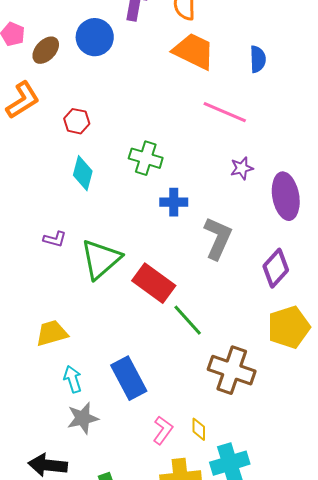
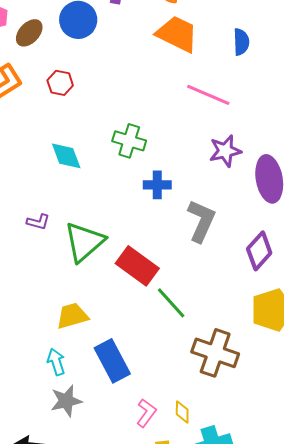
red hexagon: (77, 121) -> (60, 83), moved
purple star: (242, 168) -> (225, 151), size x1.4
cyan diamond: (83, 173) -> (66, 156), turned -36
yellow trapezoid: (52, 333) -> (72, 316), moved

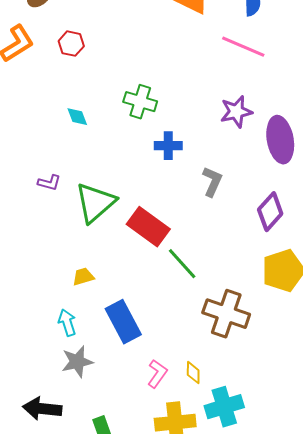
pink line: (208, 95) -> (243, 47), moved
cyan diamond: (66, 156) -> (77, 117), size x0.7
gray L-shape: (201, 221) -> (212, 182), size x0.7
yellow trapezoid: (72, 316) -> (83, 277), size x0.7

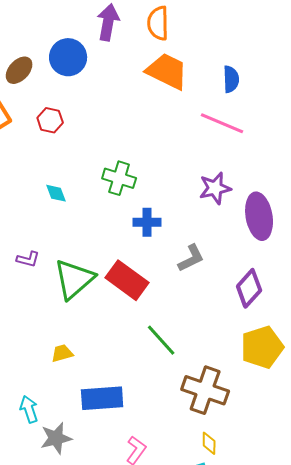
gray L-shape: (212, 182) -> (191, 258), turned 40
red rectangle: (148, 227) -> (127, 280), moved
blue rectangle: (123, 322) -> (102, 398), turned -66
cyan arrow: (67, 323) -> (29, 409), moved
yellow diamond: (193, 373) -> (209, 443), moved

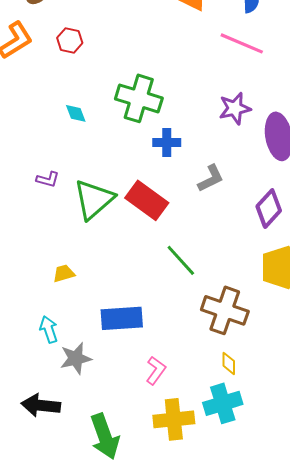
green cross: (119, 178) -> (139, 98), size x1.4
yellow trapezoid: (62, 353) -> (64, 273), moved

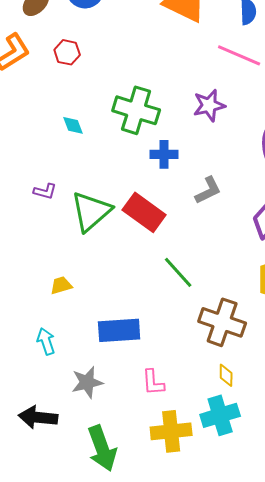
purple star: (235, 108) -> (209, 105), moved
gray star: (76, 358) -> (87, 382), moved
pink L-shape: (156, 370) -> (153, 382), turned 140

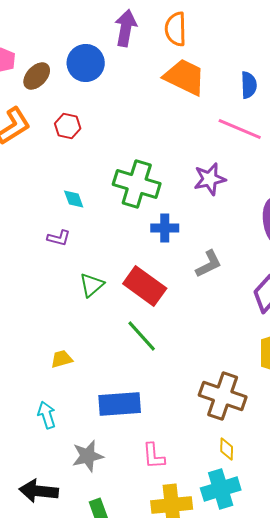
purple L-shape: (45, 191) -> (59, 238), moved
green triangle: (91, 211) -> (92, 285), size x0.6
green line: (178, 272) -> (142, 336), moved

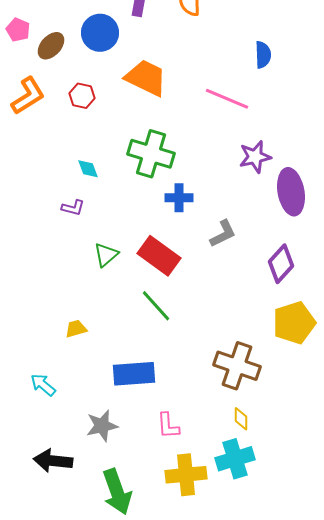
orange trapezoid: (185, 77) -> (146, 78), moved
pink line: (240, 129) -> (227, 99), moved
purple star: (210, 179) -> (255, 157), moved
cyan arrow: (47, 415) -> (43, 385), moved, turned -32

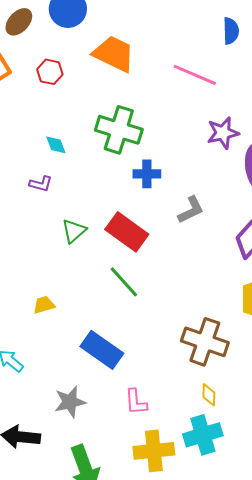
blue rectangle: (134, 374) -> (102, 350), turned 39

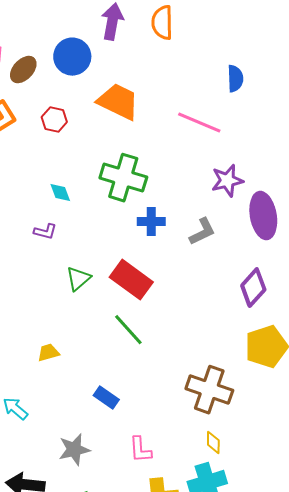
gray L-shape: (191, 210) -> (202, 232), moved
blue rectangle: (102, 350) -> (106, 398), size x0.6

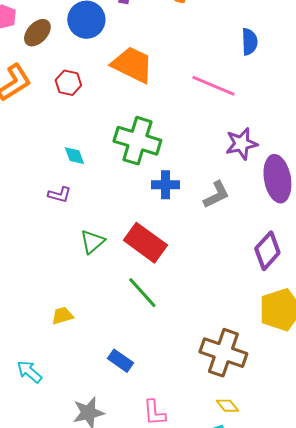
yellow diamond: (213, 443) -> (227, 406), turned -40

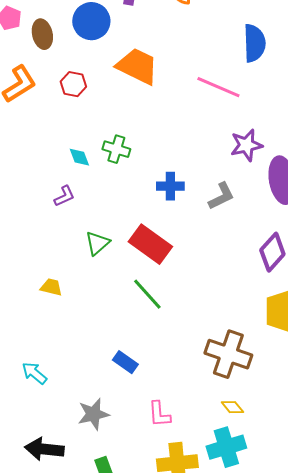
brown ellipse: (37, 33) -> (42, 34), turned -56
blue semicircle: (249, 42) -> (254, 43), size x1.4
green cross: (137, 141) -> (116, 149), moved, size x0.6
purple L-shape: (59, 195) -> (64, 196), turned -40
yellow trapezoid: (62, 316) -> (51, 287), moved, turned 30

